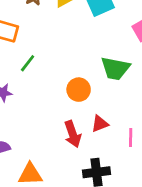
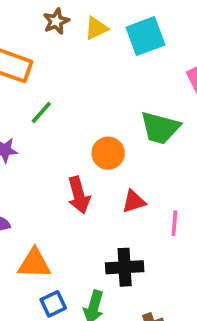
red arrow: (73, 134) -> (79, 195), moved

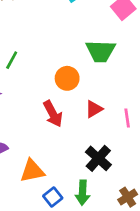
black cross: (125, 267) -> (98, 158), turned -32

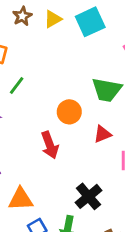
red triangle: (94, 109) -> (102, 134), moved

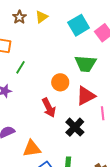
cyan square: (90, 22) -> (79, 25), moved
red triangle: (102, 134) -> (86, 96), size x1.5
black cross: (89, 196) -> (75, 127), moved

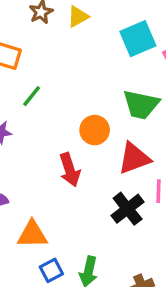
black cross: (75, 127) -> (128, 209), moved

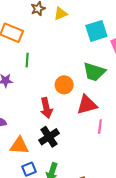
green line: (32, 96) -> (27, 60), turned -40
black cross: (128, 209) -> (49, 137), moved

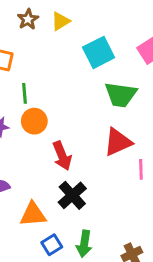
cyan square: (96, 31) -> (99, 52), moved
orange circle: (64, 85) -> (34, 121), moved

